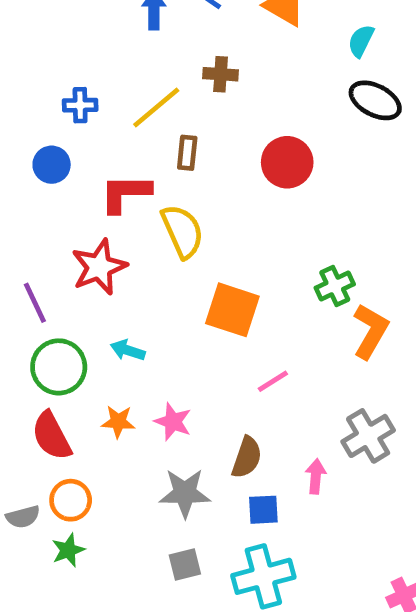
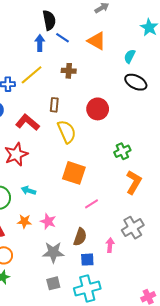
yellow line: (156, 108) -> (32, 75), moved
red L-shape: (125, 193) -> (27, 122), turned 40
yellow semicircle: (182, 231) -> (67, 132), moved
green cross: (335, 286) -> (122, 151), moved

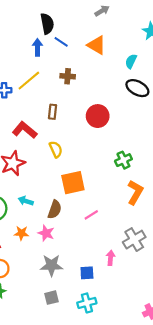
yellow semicircle: (67, 132) -> (56, 149), moved, size x0.7
orange square: (74, 173) -> (73, 183), turned -30
brown semicircle: (80, 237) -> (55, 209), moved
cyan cross: (87, 288) -> (87, 303), size x0.7

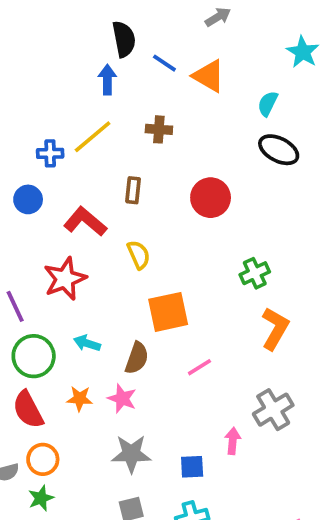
blue line: (61, 42) -> (164, 63), moved

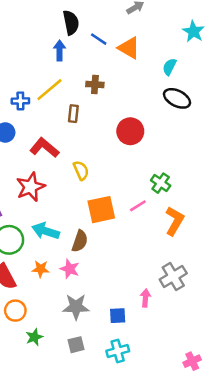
brown rectangle: (133, 190) -> (73, 114), moved
green cross: (255, 273) -> (161, 183), turned -30
cyan arrow: (87, 343) -> (46, 231), size x1.5
pink line: (199, 367) -> (138, 206), moved
green star: (41, 498) -> (34, 337), moved

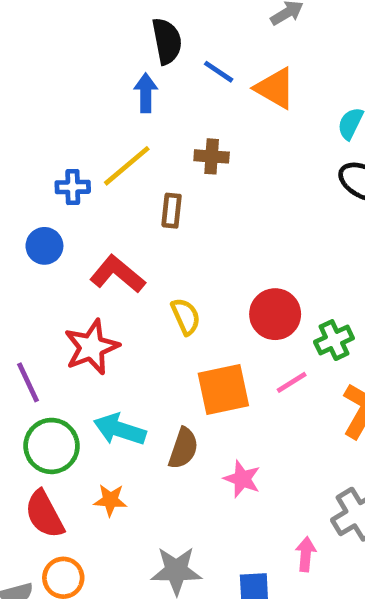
red circle: (130, 131) -> (275, 314), moved
green cross: (161, 183) -> (334, 340), turned 30
pink star: (70, 269) -> (242, 479), moved

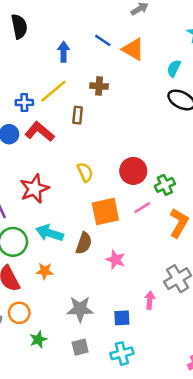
black semicircle: (167, 41) -> (19, 26), moved
red L-shape: (117, 274) -> (39, 132), moved

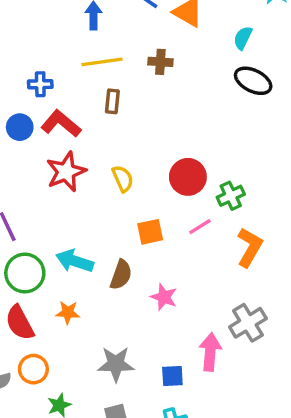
brown cross: (99, 86) -> (160, 62), moved
yellow line: (53, 91) -> (102, 62), moved, turned 32
red star: (34, 189) -> (66, 172), moved
orange square: (105, 211) -> (150, 232), size x0.7
pink arrow: (150, 300) -> (210, 352), size x1.5

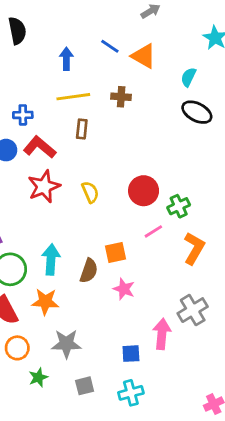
orange square: (150, 232) -> (115, 252), moved
cyan arrow: (75, 261) -> (51, 260), turned 76
orange star: (68, 312) -> (45, 302), size x1.4
gray star: (116, 364) -> (66, 344), moved

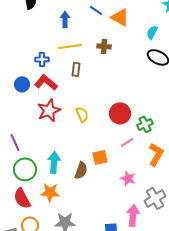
blue cross: (23, 115) -> (42, 59), moved
pink star: (124, 289) -> (128, 178), moved

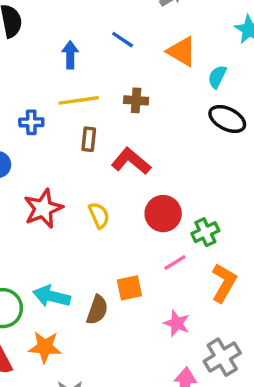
orange triangle: (120, 17) -> (182, 51), moved
red L-shape: (46, 82) -> (131, 161), moved
cyan arrow: (54, 162) -> (52, 296), turned -80

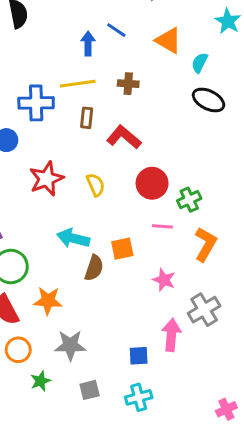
blue arrow: (70, 55) -> (88, 43), moved
blue cross: (31, 122) -> (36, 103), size x1.6
pink line: (175, 263) -> (162, 226), turned 36
cyan arrow: (52, 296) -> (73, 238), moved

